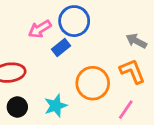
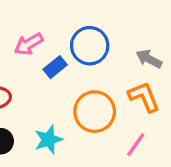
blue circle: (74, 21) -> (90, 46), moved

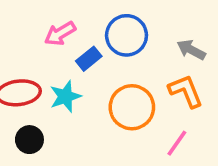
cyan star: (48, 140) -> (65, 96), moved

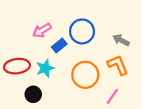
black circle: (29, 140) -> (33, 94), moved

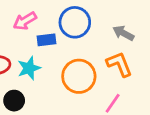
blue rectangle: (59, 46) -> (46, 40), turned 32

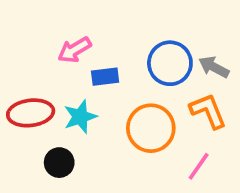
blue circle: (75, 22) -> (170, 63), moved

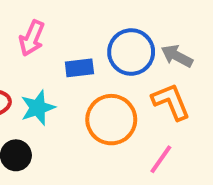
pink arrow: (74, 50) -> (32, 38), turned -36
blue rectangle: (105, 77) -> (79, 68), moved

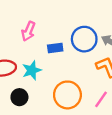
orange circle: (111, 120) -> (67, 95), moved

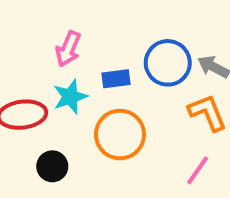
cyan star: (32, 70) -> (70, 97), moved
orange circle: (67, 95) -> (120, 135), moved

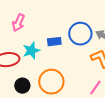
pink arrow: (68, 49) -> (18, 23), moved
orange circle: (120, 135) -> (51, 82), moved

